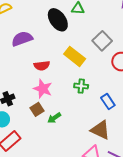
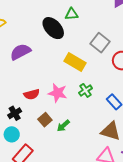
red semicircle: (42, 66) -> (32, 94), moved
green cross: (81, 86) -> (86, 90), turned -32
pink star: (43, 89) -> (58, 93), moved

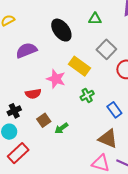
green triangle: (71, 14) -> (95, 19), moved
pink star: (58, 93) -> (56, 79), moved

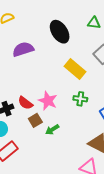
pink star: (56, 79) -> (48, 101), moved
red semicircle: (33, 94) -> (25, 103), moved, turned 42
green cross: (87, 95) -> (80, 99), turned 32

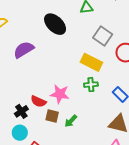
yellow rectangle: (75, 69) -> (91, 62), moved
brown square: (35, 120) -> (52, 116), turned -32

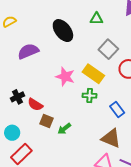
pink star: (60, 94) -> (65, 77), moved
black cross: (21, 111) -> (17, 97), moved

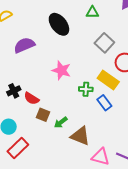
yellow rectangle: (93, 74) -> (108, 80), moved
blue rectangle: (117, 110) -> (104, 103), moved
brown triangle: (111, 138) -> (80, 136), moved

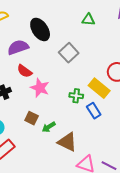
black ellipse: (59, 24) -> (40, 29), moved
gray square: (104, 43) -> (69, 53), moved
pink star: (61, 70) -> (40, 88), moved
red semicircle: (32, 98) -> (25, 71), moved

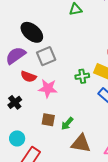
gray square: (69, 53) -> (46, 56), moved, turned 36
green cross: (76, 96) -> (82, 76), moved
brown triangle: (67, 142) -> (81, 143), moved

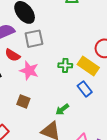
green arrow: (67, 124) -> (62, 109), moved

